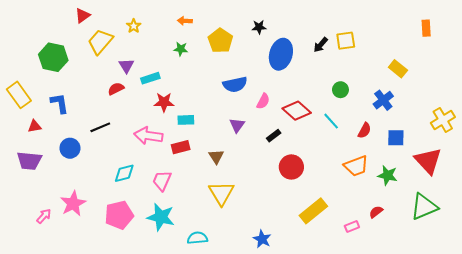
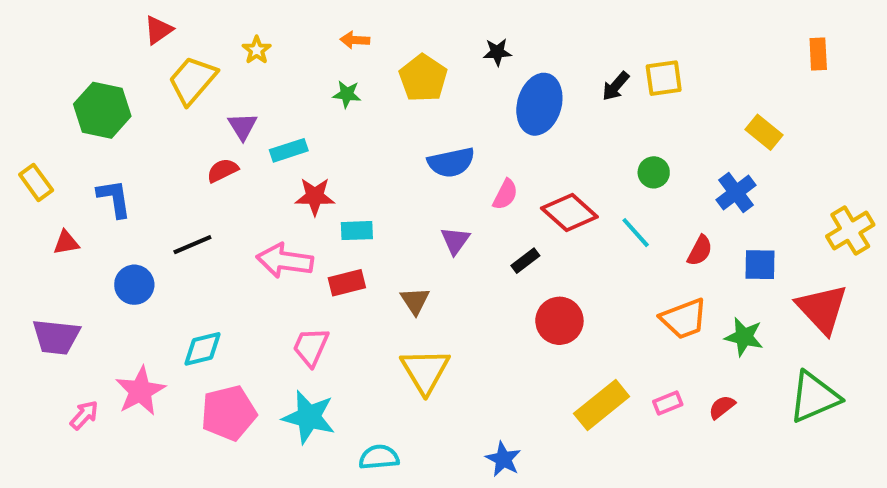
yellow rectangle: (19, 95) -> (36, 182), size x0.7
purple trapezoid: (29, 161) -> (56, 337), moved
cyan diamond: (124, 173) -> (202, 349), moved
pink rectangle: (352, 227) -> (668, 403), moved

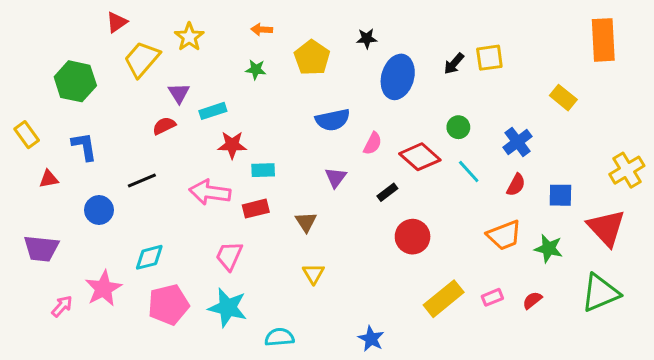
yellow star: (257, 50) -> (189, 37), size x1.4
orange rectangle: (818, 54) -> (603, 40), size x1.8
green circle: (654, 172) -> (458, 127), moved
blue cross: (736, 192) -> (518, 142), moved
yellow triangle: (425, 371) -> (313, 274), size x0.6

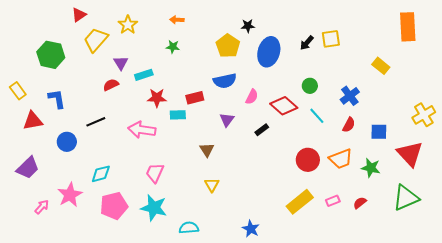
yellow pentagon: (312, 58) -> (228, 46), moved
red triangle: (49, 179) -> (33, 121), size x1.5
red rectangle: (256, 209) -> (195, 98), moved
red circle: (413, 237) -> (308, 160), moved
purple trapezoid: (41, 248) -> (28, 168), turned -50

